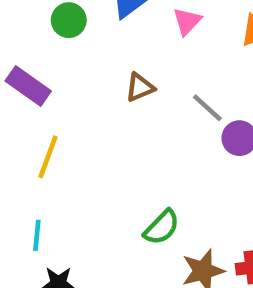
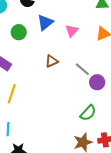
green semicircle: (162, 227) -> (88, 113), moved

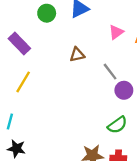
pink triangle: (72, 31) -> (116, 32), moved
green semicircle: (88, 113) -> (117, 125), moved

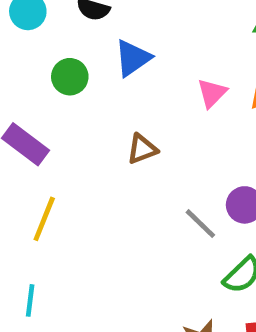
gray line: (110, 72) -> (200, 224), moved

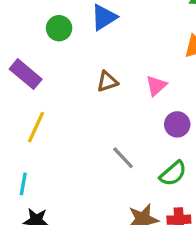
pink triangle: (212, 93) -> (156, 86), moved
gray line: (200, 224) -> (123, 158), moved

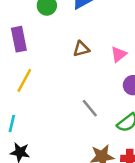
purple rectangle: (26, 74) -> (19, 39), turned 35

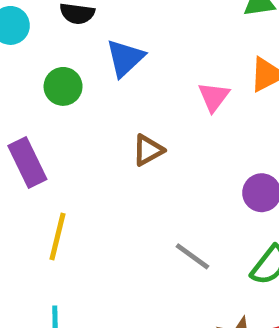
pink triangle: (119, 54) -> (214, 97), moved

